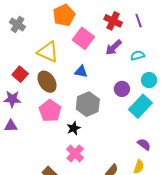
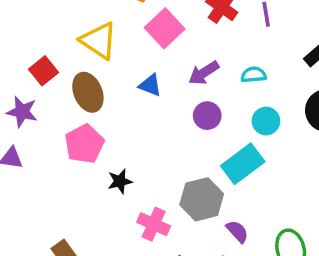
purple arrow: (114, 47) -> (204, 73), moved
purple circle: (122, 89) -> (207, 116), moved
gray hexagon: (88, 104) -> (202, 199), moved
pink cross: (75, 153) -> (154, 224), moved, turned -30

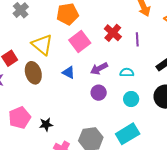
pink pentagon: (84, 144) -> (20, 118), moved
cyan rectangle: (243, 164) -> (128, 134), moved

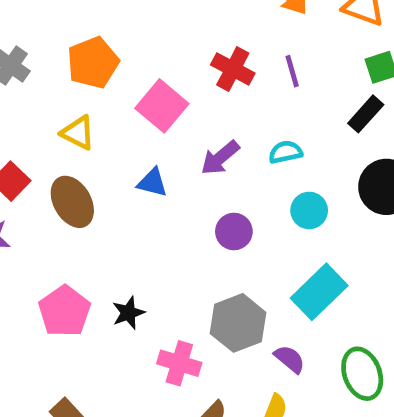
orange pentagon: (68, 14) -> (93, 63), moved
yellow triangle: (42, 45) -> (78, 133), size x0.7
purple circle: (99, 93) -> (234, 232), moved

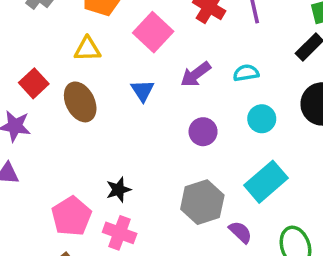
yellow triangle: (78, 133) -> (87, 49), turned -32
blue triangle: (152, 183) -> (143, 91), turned 40
pink pentagon: (65, 311) -> (71, 216), moved
pink cross: (179, 363) -> (120, 233), moved

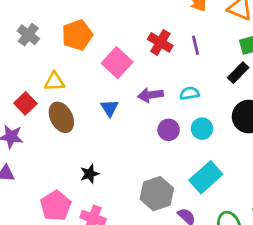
yellow triangle: (87, 49) -> (54, 82), moved
purple arrow: (196, 74) -> (150, 95), turned 30
purple circle: (203, 132) -> (169, 130), moved
black star: (118, 190) -> (90, 174), moved

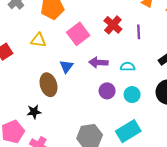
yellow triangle: (54, 82) -> (38, 40), moved
brown ellipse: (61, 117) -> (49, 85), moved
black star: (90, 174) -> (34, 112), moved

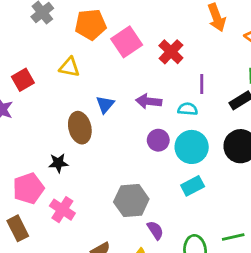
purple line: (139, 32) -> (202, 84), moved
pink square: (78, 34) -> (127, 42), moved
cyan circle: (132, 95) -> (192, 147), size x1.5
cyan rectangle: (128, 131) -> (193, 186), moved, size x0.7

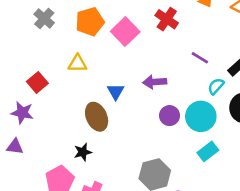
red cross: (171, 52) -> (167, 19), moved
purple line: (202, 84) -> (200, 58), turned -48
cyan semicircle: (188, 109) -> (216, 86), moved, turned -42

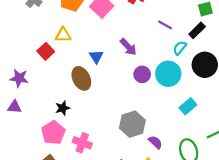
red square: (37, 82) -> (46, 51), moved
purple arrow: (155, 82) -> (128, 47), turned -126
cyan rectangle: (208, 151) -> (188, 106), moved
black star: (83, 152) -> (63, 108), moved

